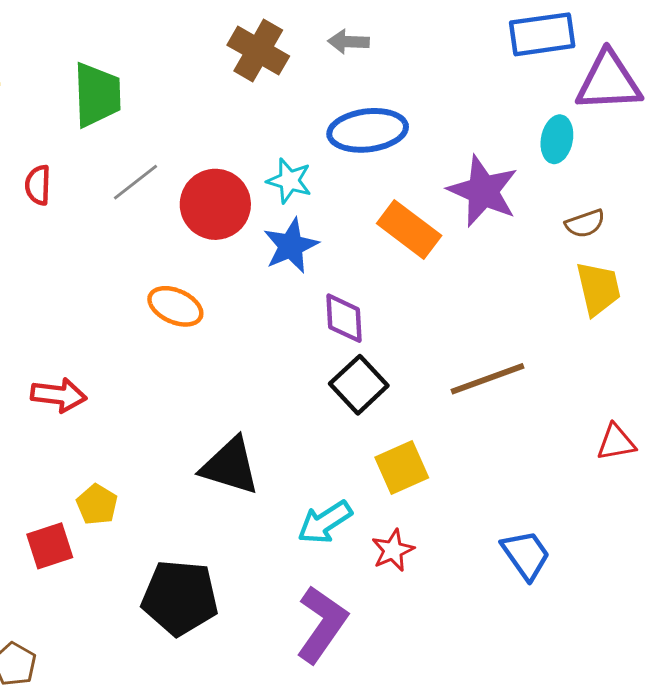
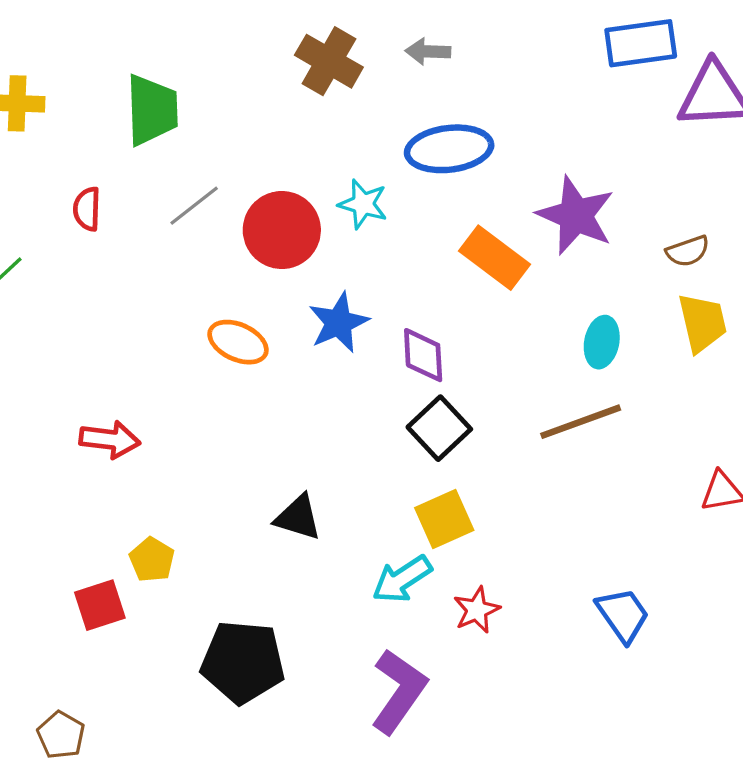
cyan ellipse: (557, 139) -> (602, 342), moved
blue star: (291, 246) -> (339, 323), moved
black triangle: (230, 466) -> (298, 517), size x0.7
yellow square: (402, 468) -> (444, 519), moved

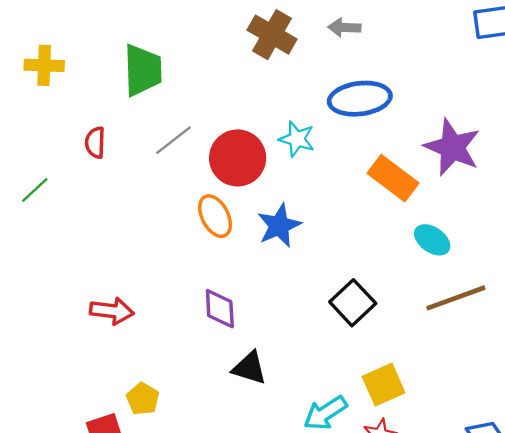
orange ellipse: (238, 342) -> (215, 216), moved, turned 39
cyan ellipse: (602, 342) -> (432, 240), moved, turned -66
purple diamond: (423, 355) -> (220, 309), moved
yellow square: (444, 519) -> (384, 385), moved

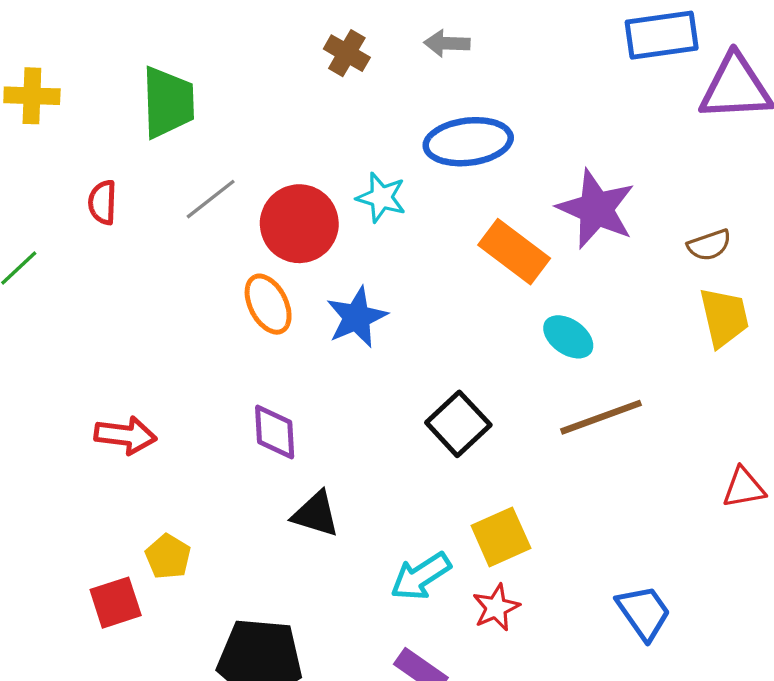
brown cross: (272, 35) -> (347, 53), size x0.7

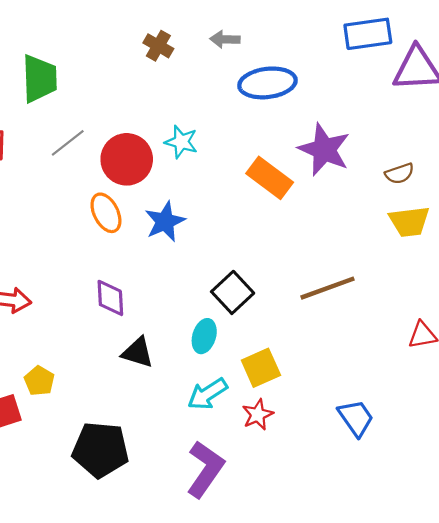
blue ellipse: (468, 142) -> (267, 83), moved
yellow trapezoid: (724, 317) -> (409, 222), turned 96
cyan ellipse: (568, 337) -> (204, 336), moved, turned 72

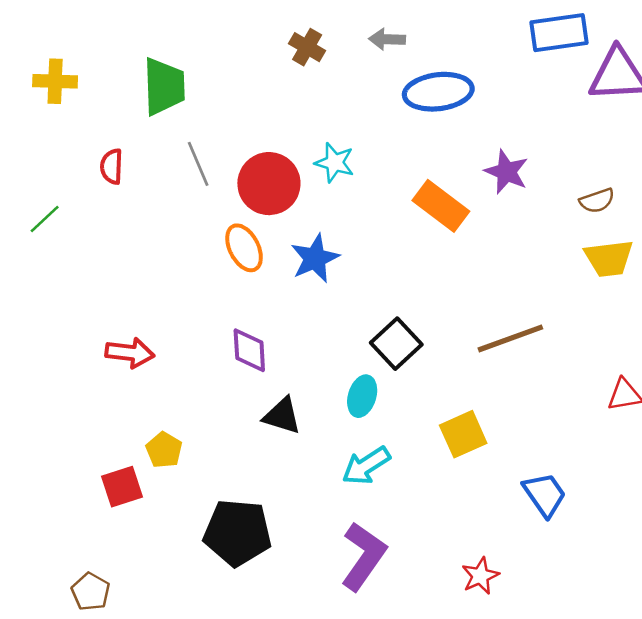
gray line: (68, 143) -> (198, 164), turned -75
purple star: (324, 149) -> (506, 172), size x0.7
yellow square: (261, 368) -> (463, 434), moved
red star: (258, 415) -> (480, 576), moved

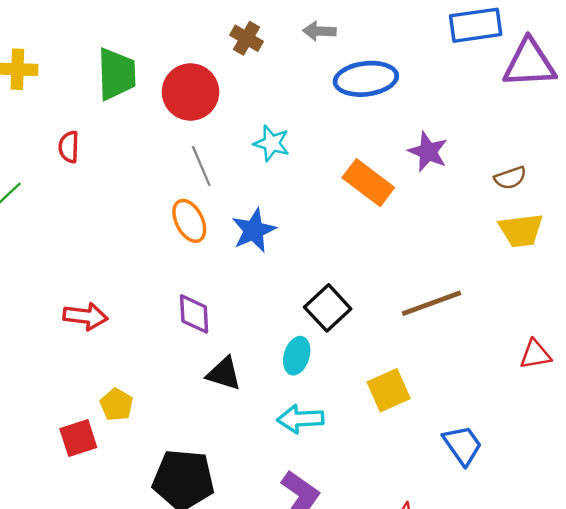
gray line: (198, 164) -> (201, 166), moved
red circle: (269, 184) -> (190, 92), moved
cyan arrow: (366, 466) -> (300, 419), turned 30

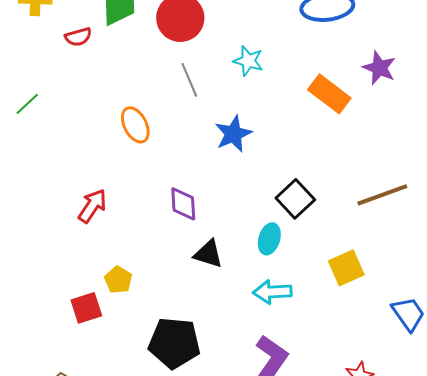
red semicircle: (69, 147) -> (78, 37), moved, turned -108
orange ellipse: (189, 221) -> (135, 125), moved
red arrow: (85, 316) -> (92, 206), turned -63

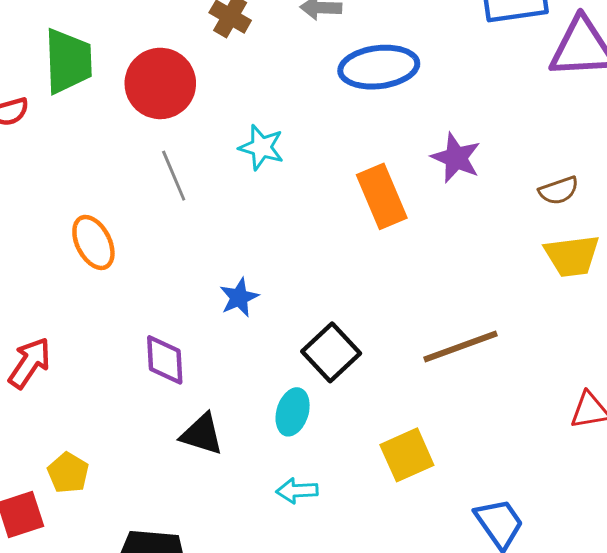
orange rectangle: (329, 94) -> (382, 196), turned 30
blue star: (233, 134) -> (239, 297), moved, size x0.7
cyan arrow: (272, 292) -> (297, 491), size x0.7

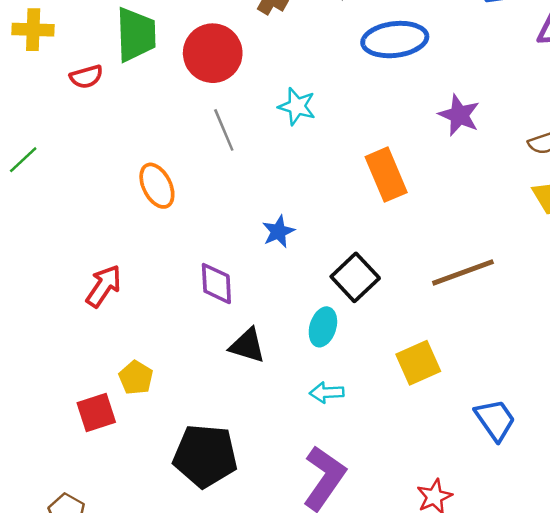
orange rectangle: (382, 196) -> (386, 175), moved

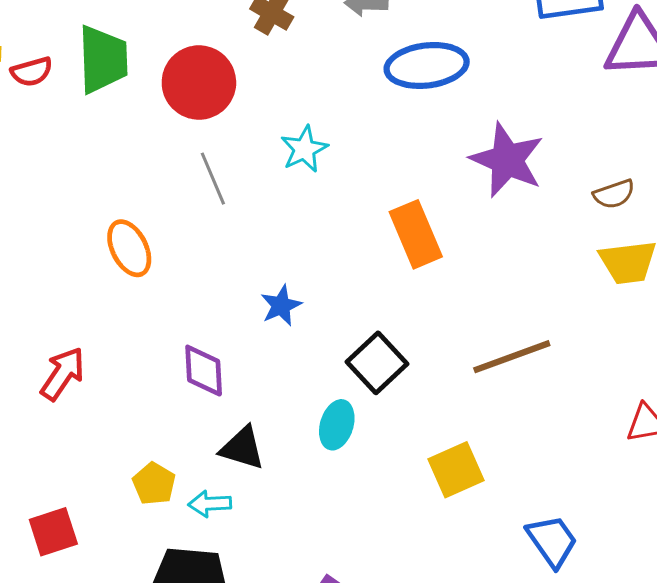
red semicircle: (86, 77) -> (32, 72), moved
cyan star: (297, 106) -> (304, 149), turned 30
purple star: (459, 115) -> (507, 160), size x1.4
yellow pentagon: (136, 378) -> (154, 484), moved
cyan arrow: (327, 393) -> (210, 504), moved

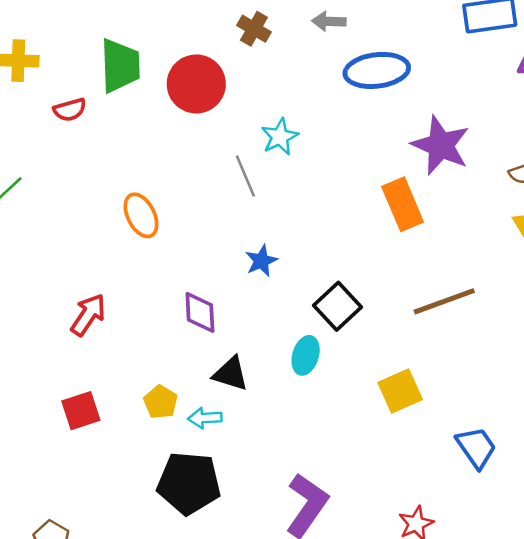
red semicircle: (32, 72) -> (70, 110), moved
gray line: (213, 179) -> (245, 176), moved
orange rectangle: (416, 234) -> (403, 204), moved
red square: (53, 532) -> (81, 411), moved

